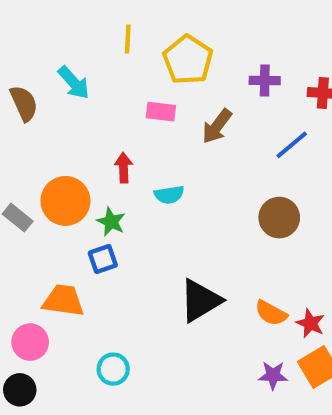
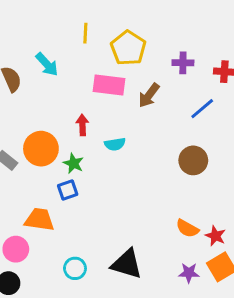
pink rectangle: (161, 112) -> (109, 85), size x1.5
black triangle: (200, 301) -> (127, 264), moved, turned 48

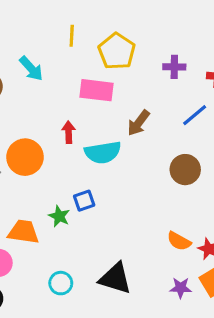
brown arrow: (149, 95) -> (139, 123), moved
cyan semicircle: (115, 144) -> (103, 152), size x1.6
green star: (73, 163) -> (59, 216), moved
blue square: (68, 190) -> (84, 201), moved

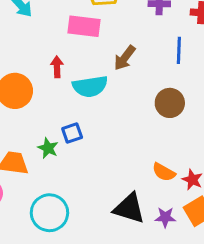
blue line: (195, 115) -> (179, 50), turned -48
black triangle: (115, 278) -> (129, 208), moved
cyan circle: (61, 283) -> (49, 213), size x1.6

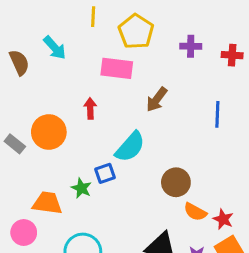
blue line: (179, 50) -> (217, 114), moved
cyan semicircle: (90, 86) -> (130, 147), moved, turned -40
brown circle: (170, 103) -> (176, 182), moved

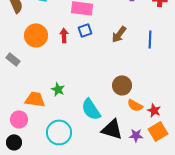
brown arrow: (157, 99) -> (119, 34), moved
orange circle: (49, 132) -> (36, 35), moved
cyan semicircle: (130, 147) -> (91, 109), moved, turned 105
blue square: (105, 173) -> (85, 30), moved

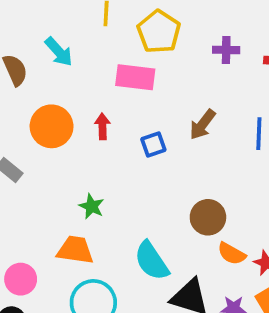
blue square: (85, 30) -> (153, 145), moved
green star: (58, 89) -> (92, 206), moved
orange trapezoid: (35, 99) -> (75, 250), moved

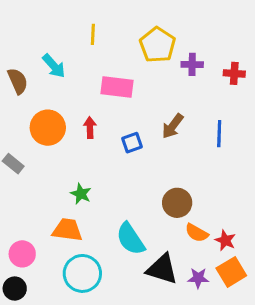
yellow pentagon: (159, 32) -> (158, 45), moved

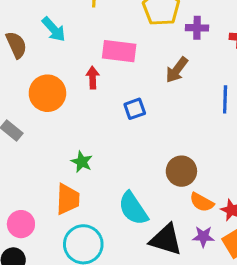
brown arrow: (173, 126) -> (177, 70), moved
red arrow: (90, 128) -> (93, 78), moved
orange trapezoid: (67, 230) -> (68, 199), turned 84
purple star: (198, 278) -> (203, 237), moved

